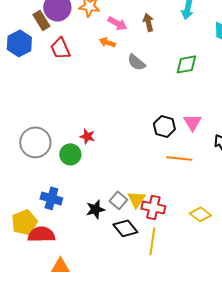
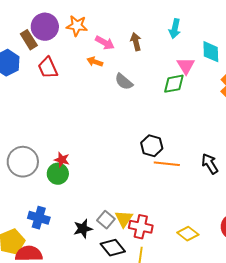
pink triangle: (192, 122) -> (186, 66), moved
red star: (87, 136) -> (62, 160), moved
orange line: (179, 158) -> (167, 164), moved

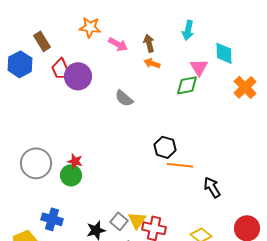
purple circle: (45, 27) -> (78, 76), moved
orange arrow: (95, 62) -> (152, 63), moved
gray semicircle: (124, 82) -> (124, 98), moved
black arrow: (210, 164) -> (212, 187), moved

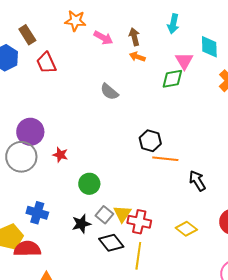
purple circle: (78, 76) -> (30, 132), moved
green circle: (71, 175) -> (89, 184), moved

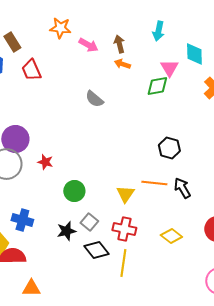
black hexagon: (150, 141) -> (169, 148), moved
orange line: (165, 159) -> (154, 183), moved
yellow triangle: (122, 214) -> (125, 194), moved

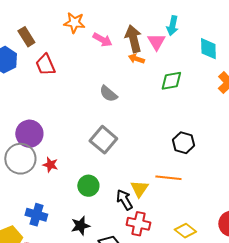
brown arrow: (119, 44) -> (133, 39), size x1.5
pink triangle: (169, 68) -> (156, 42), moved
red star: (45, 162) -> (50, 165), moved
black arrow: (182, 188) -> (124, 200), moved
gray square: (89, 222) -> (103, 140), moved, size x1.5

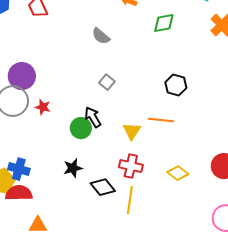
gray square: (103, 140) -> (107, 82), moved, size x0.6
black arrow: (124, 200) -> (93, 117), moved
blue cross: (36, 215) -> (19, 169), moved

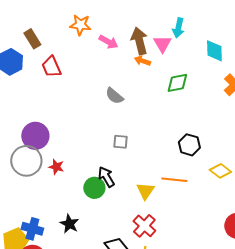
gray square: (107, 82) -> (120, 142), turned -35
red cross: (131, 166) -> (144, 226), turned 30
black star: (73, 168) -> (69, 224), moved, turned -30
yellow diamond: (178, 173) -> (220, 171), moved

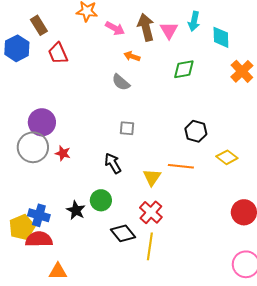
cyan arrow: (178, 28) -> (194, 21), moved
orange arrow: (142, 61) -> (132, 56), moved
green circle: (94, 188) -> (101, 200), moved

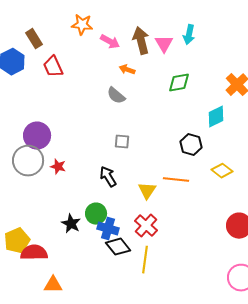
cyan diamond: (221, 37) -> (216, 117), moved, turned 65
blue cross: (39, 215) -> (108, 229), moved

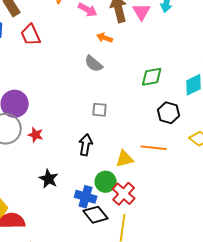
green diamond: (179, 83) -> (152, 77), moved
black arrow: (108, 177) -> (86, 145), turned 40
yellow triangle: (147, 191) -> (125, 159), turned 42
green circle: (96, 214) -> (106, 182), moved
black star: (71, 224) -> (49, 179), moved

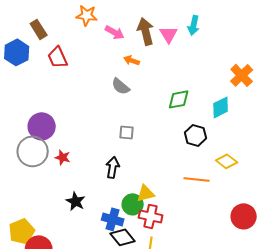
orange line: (154, 148) -> (197, 179), moved
yellow triangle: (125, 159) -> (146, 193), moved
red cross: (124, 194) -> (151, 216), turned -30

